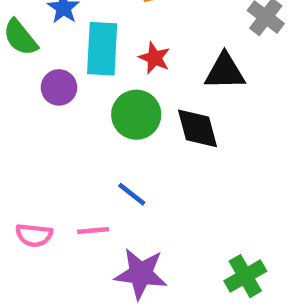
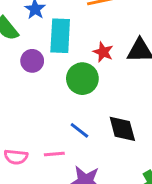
red star: (154, 58) -> (103, 52), moved
black diamond: (198, 128) -> (122, 129), moved

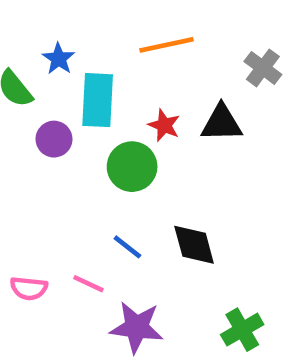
pink line: (54, 154) -> (88, 284), turned 30

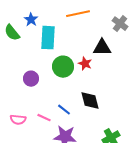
red star: (164, 125) -> (85, 64), moved
purple circle: (54, 139) -> (31, 79), moved
blue line: (127, 247) -> (64, 110), moved

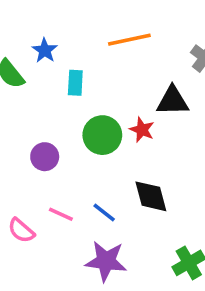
cyan rectangle: (48, 38) -> (75, 83), size x0.6
pink line: (44, 118) -> (61, 214), moved
pink semicircle: (18, 120) -> (21, 230), turned 35

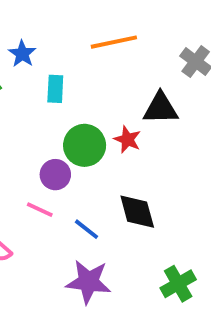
purple circle: (45, 157) -> (55, 175), moved
pink line: (61, 214) -> (40, 210), moved

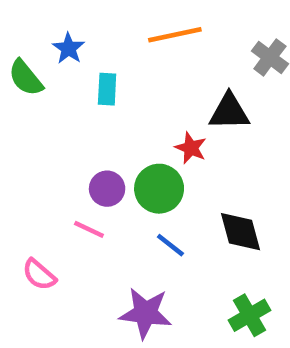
green circle: (85, 145) -> (159, 189), moved
black diamond: (137, 212) -> (241, 232), moved
blue line: (87, 229) -> (170, 245), moved

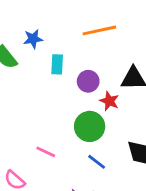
blue star: (69, 48) -> (33, 39), turned 30
purple circle: (107, 189) -> (88, 81), moved

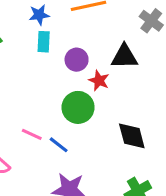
blue star: (33, 39) -> (39, 15), moved
blue line: (97, 162) -> (59, 145), moved

